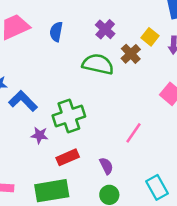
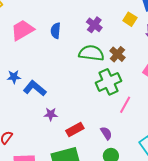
yellow square: (150, 37) -> (130, 19), moved
brown cross: (131, 54) -> (117, 54), moved
green cross: (69, 116) -> (108, 82), moved

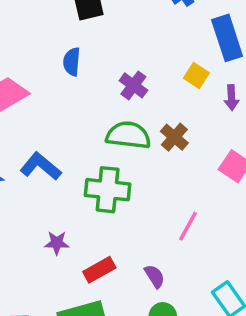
blue semicircle: (56, 31) -> (72, 62), moved
green cross: (108, 82) -> (108, 190), moved, turned 30
blue L-shape: (35, 88) -> (41, 166), moved

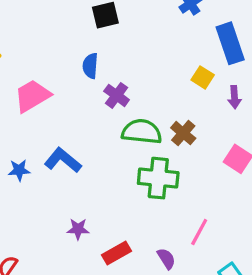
purple cross: (133, 85) -> (117, 95), moved
green cross: (108, 190) -> (158, 178), moved
pink line: (188, 226) -> (199, 232), moved

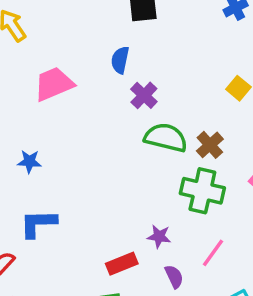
blue L-shape: (63, 160) -> (38, 223), moved, turned -48
green cross: (158, 178) -> (202, 191), moved
purple star: (78, 229) -> (159, 236), moved

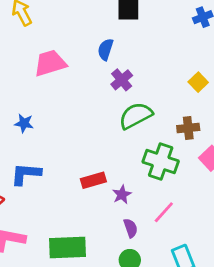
green semicircle: (166, 138) -> (136, 116), turned -48
brown cross: (210, 145) -> (188, 128), moved, turned 30
purple star: (159, 236) -> (122, 195), turned 30
red rectangle: (122, 264) -> (93, 180), moved

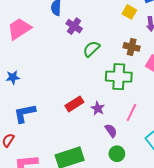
green semicircle: (136, 116) -> (91, 49), size x0.7
brown cross: (188, 128) -> (132, 47), turned 35

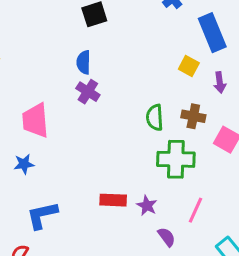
purple cross: (74, 26) -> (88, 92), moved
pink trapezoid: (19, 29) -> (35, 120), moved, turned -60
green semicircle: (91, 49) -> (155, 118), moved, turned -48
red rectangle: (74, 104) -> (113, 200), turned 36

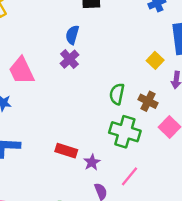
pink trapezoid: (35, 120) -> (22, 71), turned -36

